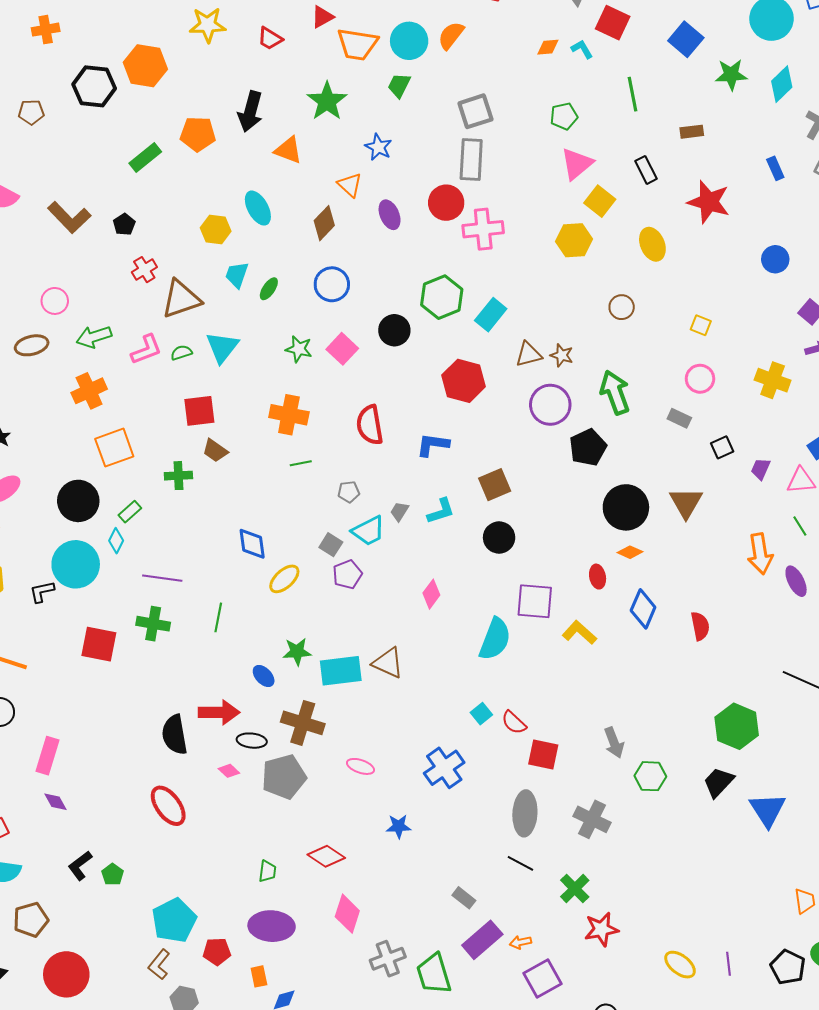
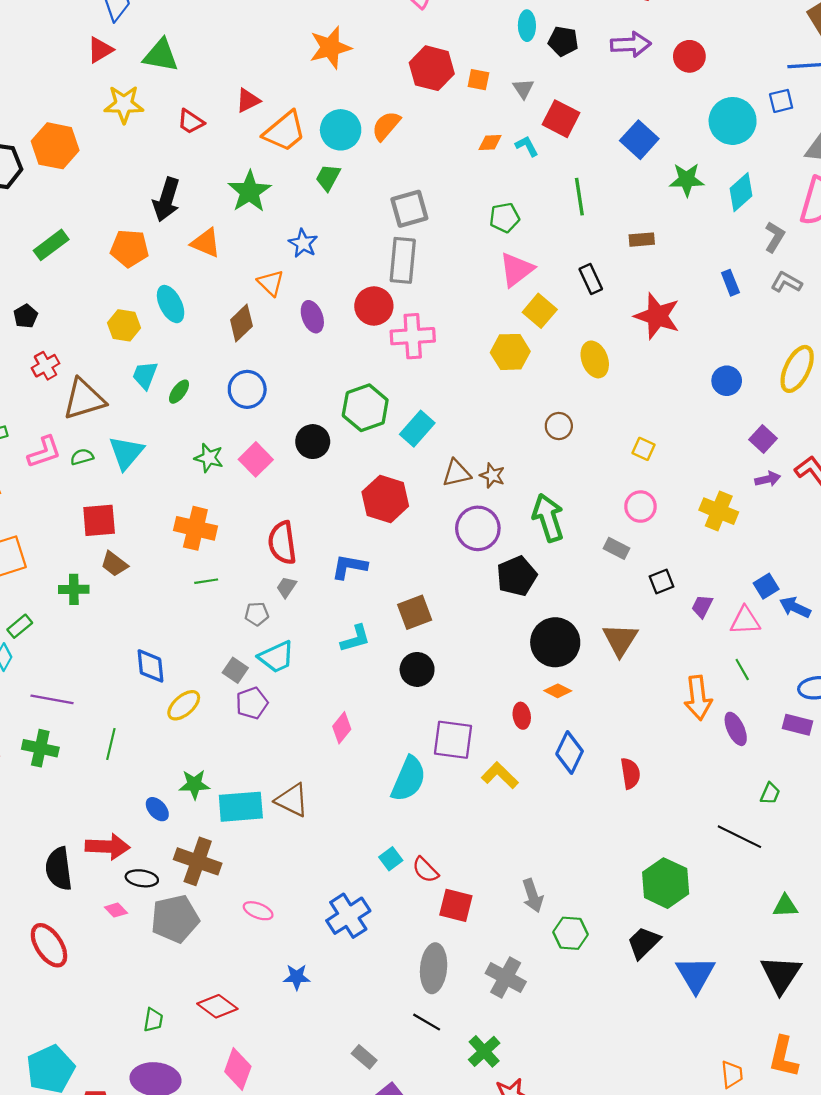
orange trapezoid: (357, 44) -> (285, 131), turned -51
orange pentagon: (198, 134) -> (129, 248), moved
gray trapezoid: (399, 511) -> (286, 587), moved

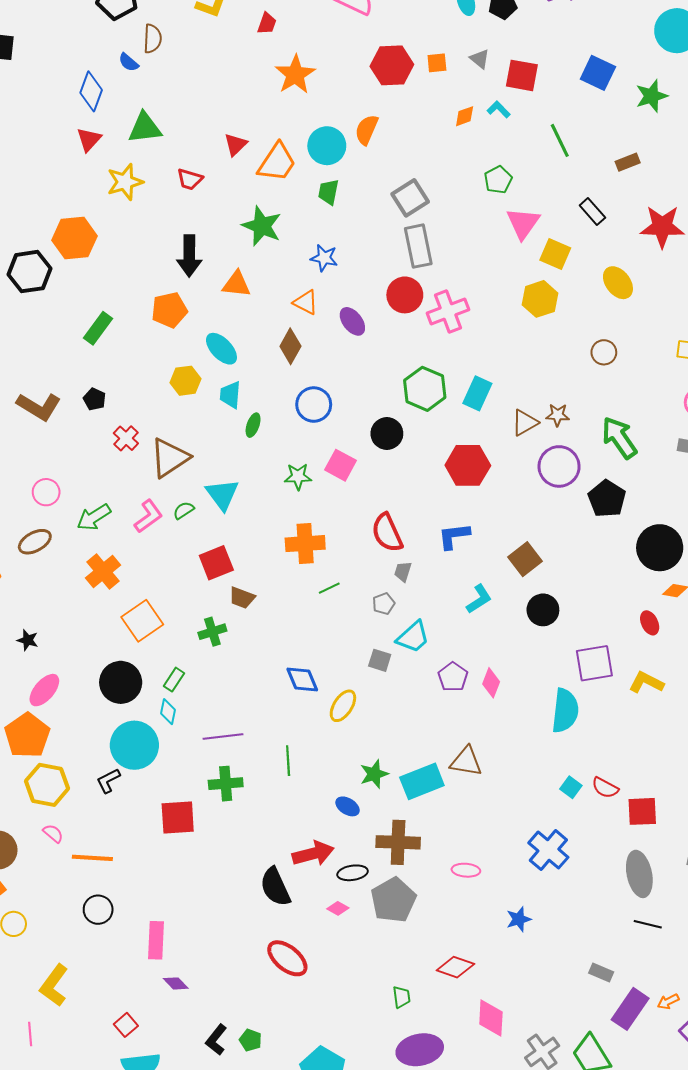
cyan trapezoid: (145, 375) -> (230, 395), moved
purple pentagon: (252, 703) -> (453, 677), moved

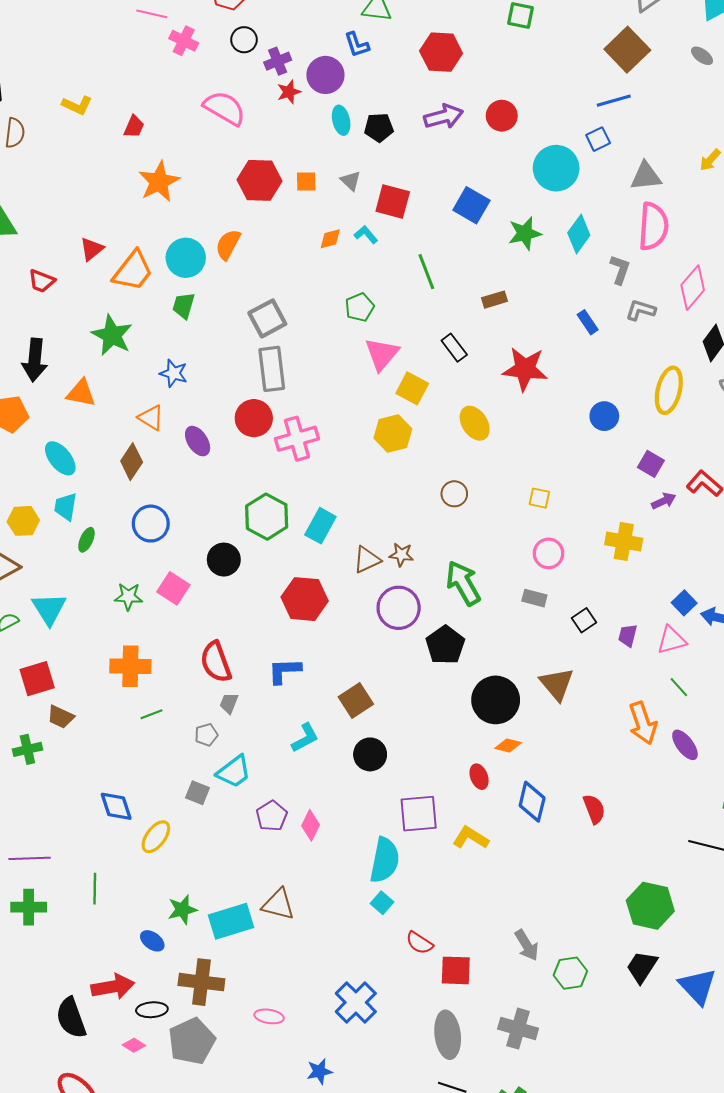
yellow hexagon: (186, 381) -> (23, 521), moved
cyan square: (571, 787) -> (382, 903), moved

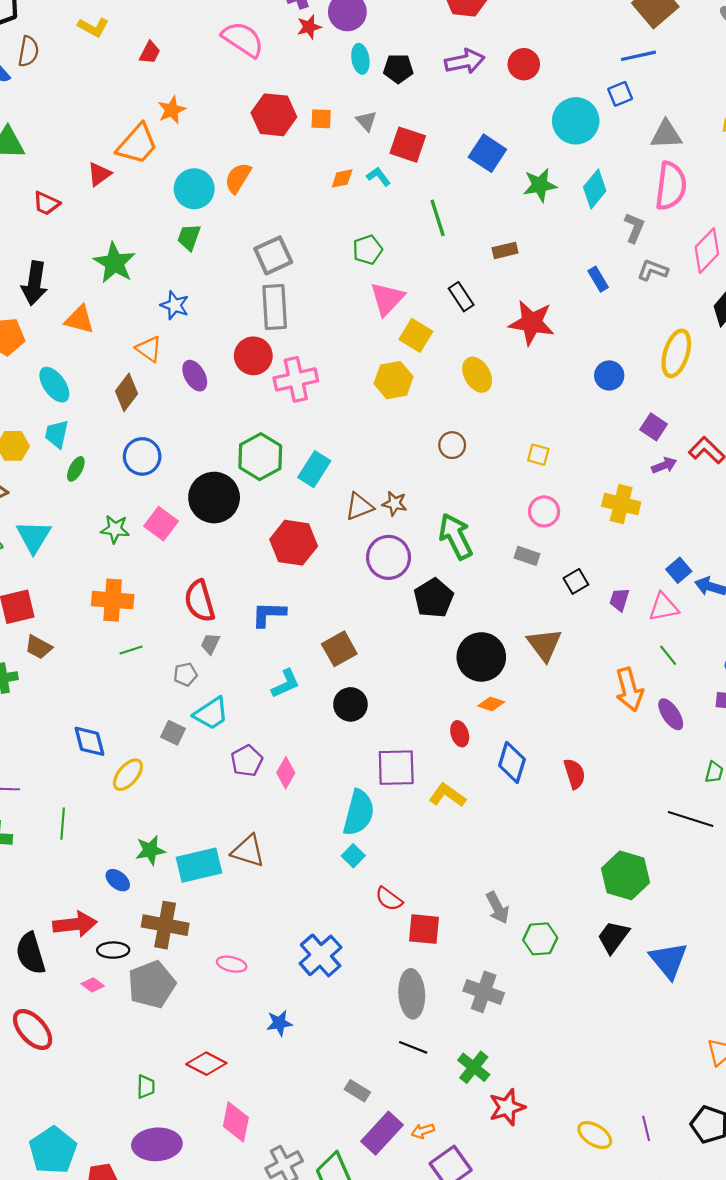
orange star: (159, 182) -> (172, 110), size x0.7
orange trapezoid: (133, 271) -> (137, 144), moved
black circle: (224, 560) -> (214, 498), size x1.5

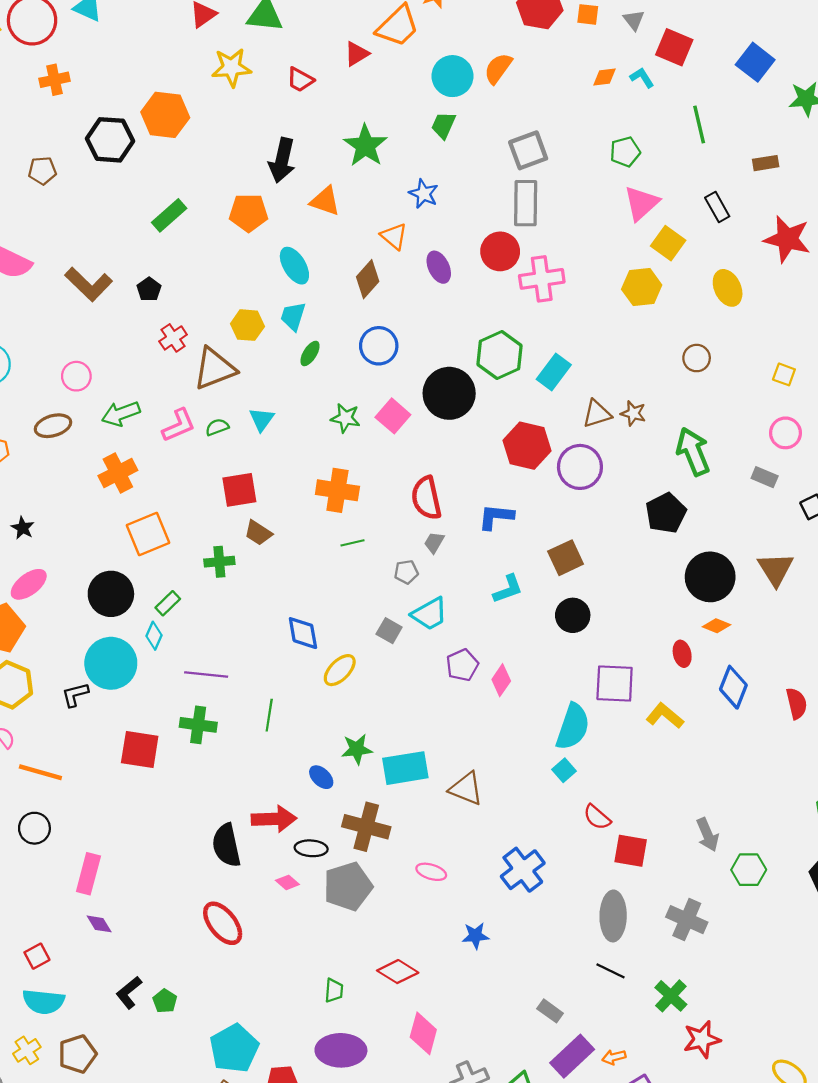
cyan triangle: (34, 537) -> (262, 419), size x0.7
purple circle: (388, 557) -> (580, 467), moved
brown triangle: (248, 851) -> (466, 789), moved

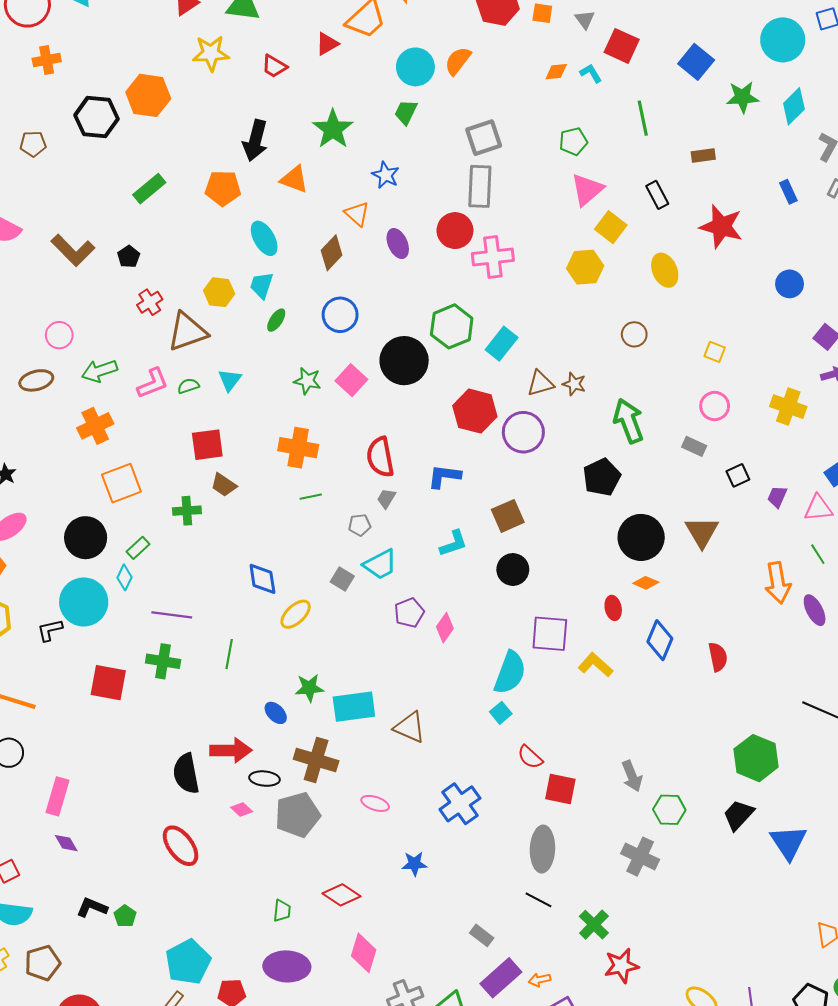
gray cross: (687, 920) -> (640, 857), moved
black L-shape: (129, 993) -> (92, 907), turned 60

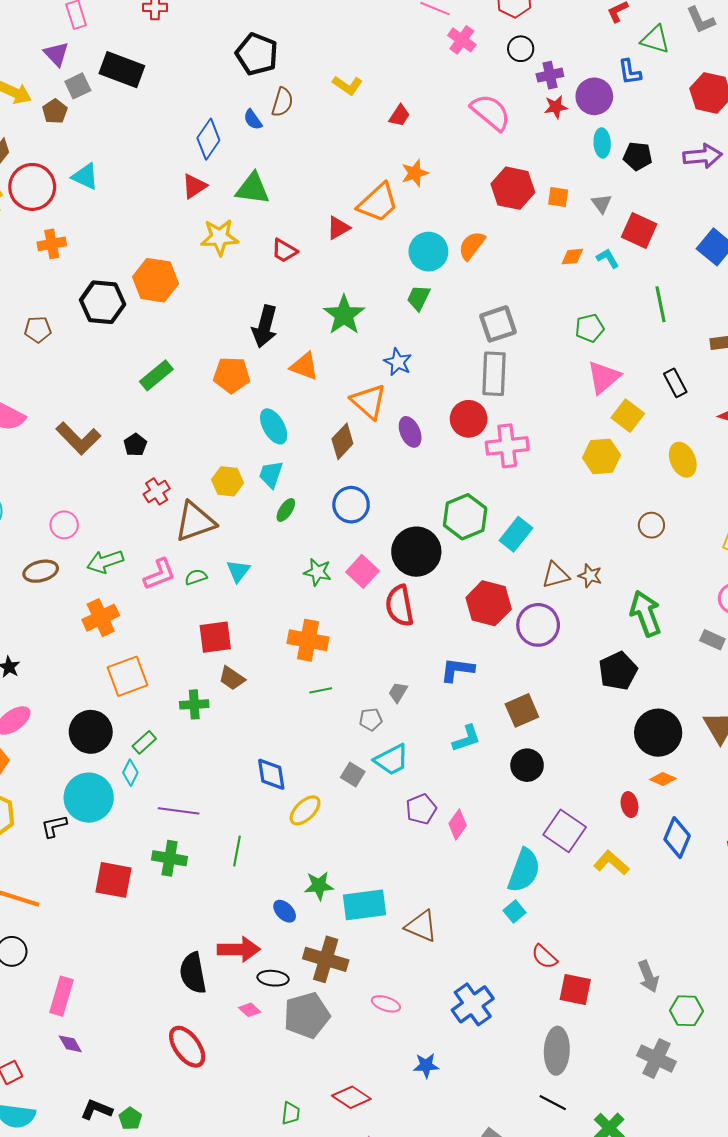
orange triangle: (357, 214) -> (369, 402), size x1.4
red semicircle: (380, 457) -> (400, 606), moved
purple square: (550, 634) -> (565, 831), turned 30

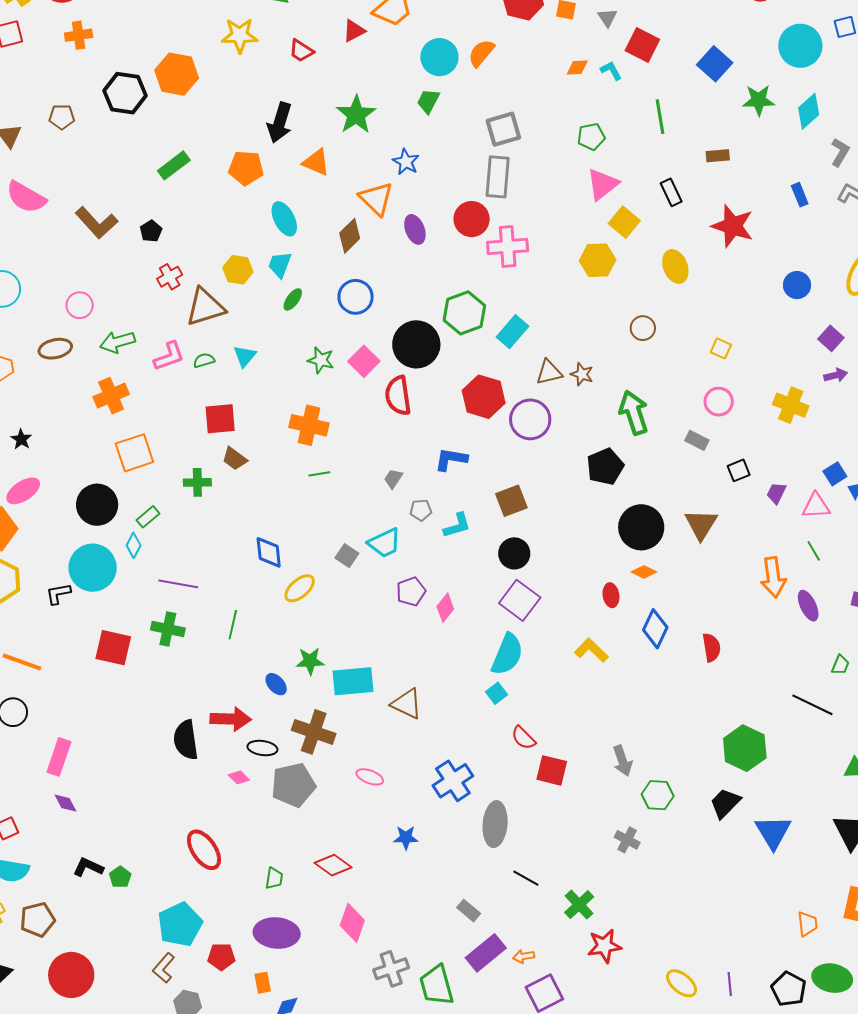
gray pentagon: (371, 719) -> (421, 510), moved
purple square: (565, 831) -> (520, 600), moved
red ellipse: (187, 1047) -> (204, 850), moved
gray ellipse: (557, 1051) -> (495, 824), moved
gray cross: (657, 1059) -> (627, 840), size x0.7

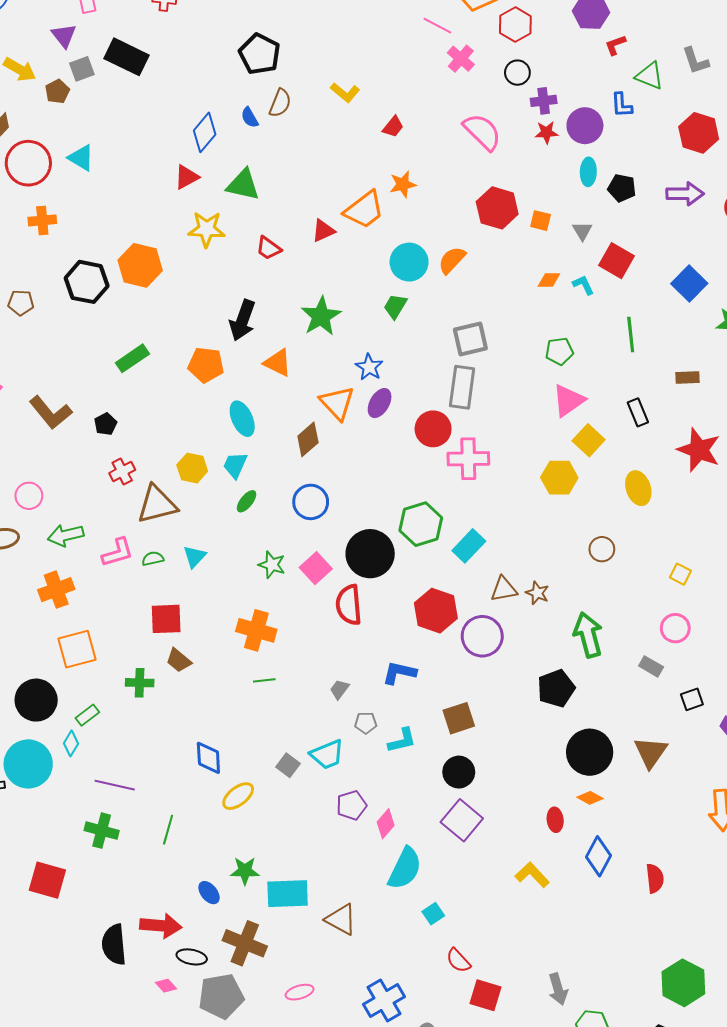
purple ellipse: (415, 229) -> (380, 403), moved, turned 48
red square: (113, 648) -> (47, 880), moved
cyan semicircle: (507, 654) -> (405, 868), moved
pink ellipse: (370, 777) -> (300, 992), turned -40

